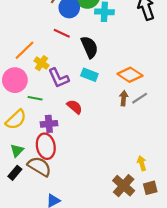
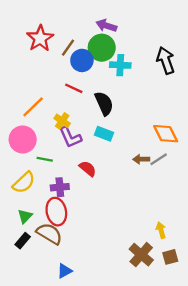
yellow cross: (42, 63) -> (62, 121), moved
orange diamond: (130, 75) -> (166, 134), moved, turned 30
brown arrow: (124, 98) -> (141, 159), turned -96

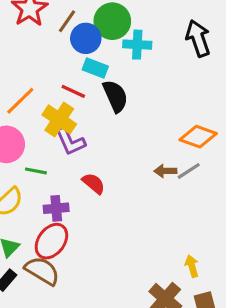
red line: (74, 88) -> (73, 91), moved
yellow cross: (62, 121) -> (59, 119), size x1.5
cyan rectangle: (104, 134) -> (95, 68), moved
orange diamond: (166, 134) -> (198, 137), turned -44
red ellipse: (56, 212) -> (51, 241), turned 48

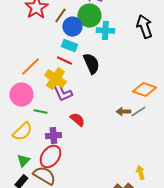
cyan rectangle: (95, 68) -> (69, 46), moved

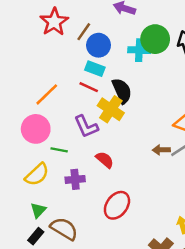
green circle: (89, 16) -> (155, 39), moved
yellow cross: (55, 79) -> (111, 109), moved
red ellipse: (50, 157) -> (117, 205), moved

